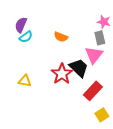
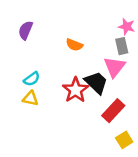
cyan semicircle: (26, 37) -> (32, 79), moved

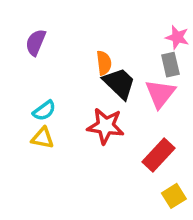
orange semicircle: (74, 45) -> (104, 63), turned -119
black trapezoid: (96, 83) -> (119, 83), moved
red star: (76, 90) -> (106, 126), turned -30

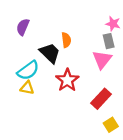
black trapezoid: (119, 83) -> (50, 53), moved
cyan semicircle: (44, 111) -> (28, 70), size x1.5
red star: (106, 126) -> (67, 80), turned 30

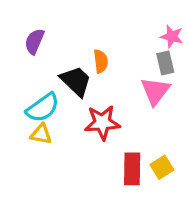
red star: (67, 80) -> (102, 123), turned 30
red rectangle: (101, 99) -> (132, 169), moved, turned -42
yellow square: (111, 125) -> (162, 167), moved

